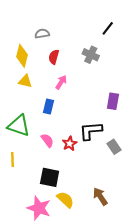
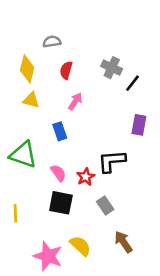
black line: (108, 28) -> (132, 83), moved
blue rectangle: (48, 107) -> (60, 131), turned -32
gray rectangle: (114, 147) -> (105, 205), moved
yellow line: (13, 159) -> (15, 213), moved
black square: (50, 177) -> (61, 203), moved

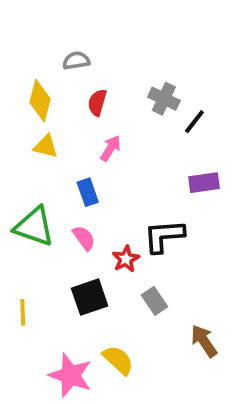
purple rectangle: (139, 125) -> (204, 183), turned 72
pink semicircle: (58, 173) -> (84, 238), moved
black square: (61, 203) -> (90, 297), turned -30
brown arrow: (123, 242) -> (204, 341), moved

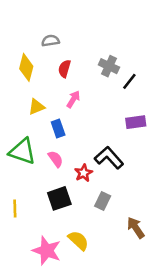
yellow triangle: (46, 146) -> (36, 107), moved, turned -36
black L-shape: (164, 236) -> (109, 158), turned 52
gray rectangle: (154, 301) -> (103, 201), turned 60

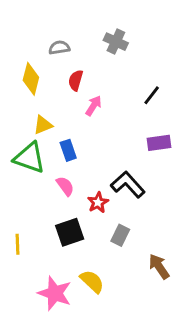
gray cross: (109, 66) -> (116, 42), moved
pink arrow: (73, 99) -> (94, 106), moved
green triangle: (22, 151) -> (29, 158), moved

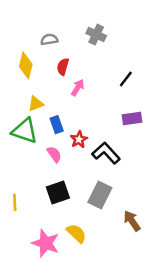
red star: (98, 202) -> (79, 139), moved
gray rectangle: (120, 235) -> (100, 195), size x1.5

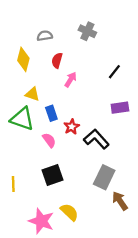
yellow triangle: (36, 104) -> (32, 94), turned 40
gray rectangle: (100, 195) -> (104, 177), moved

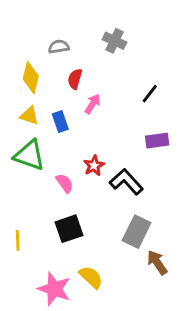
yellow triangle: (32, 94) -> (29, 116), moved
blue rectangle: (51, 113) -> (60, 122), moved

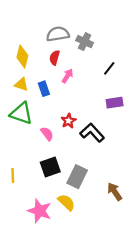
gray cross: (115, 41) -> (85, 42), moved
gray semicircle: (59, 47) -> (58, 34), moved, size x1.5
gray rectangle: (137, 232) -> (77, 177), moved

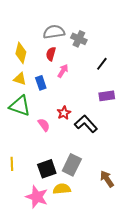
black square: (50, 167) -> (47, 169), moved
yellow semicircle: (66, 202) -> (62, 189), turned -48

